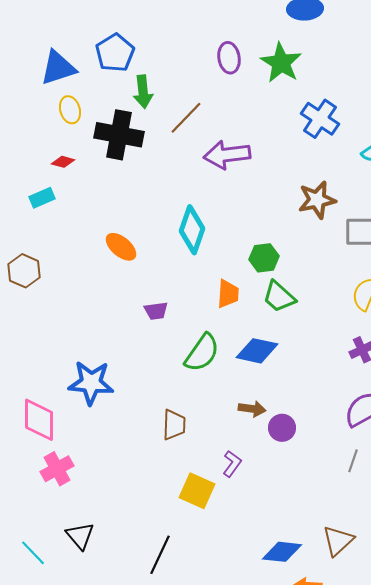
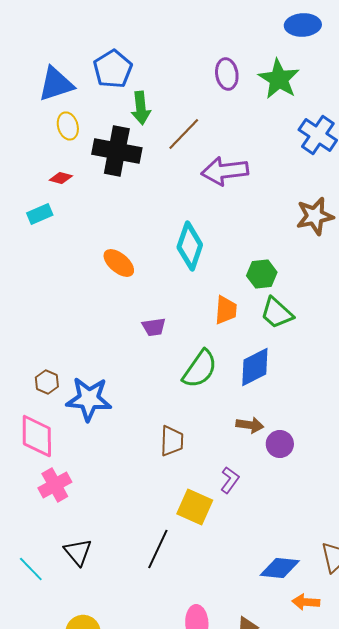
brown hexagon: (24, 271) -> (47, 382), moved, size x0.7
blue diamond: (257, 351) -> (255, 367), turned -39
black line: (160, 555) -> (158, 549), moved

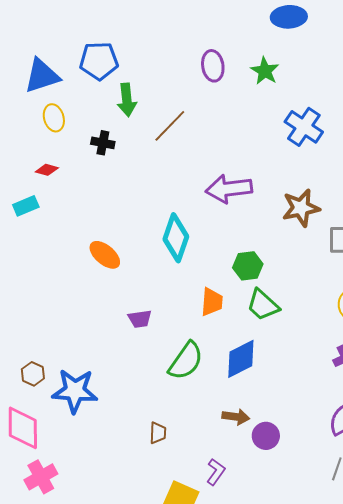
blue pentagon: (113, 69) -> (99, 61), turned 30
green star: (279, 79) -> (265, 71), size x0.7
black cross: (117, 151) -> (103, 143), size x0.5
purple arrow: (225, 171) -> (229, 189), moved
brown trapezoid: (172, 441) -> (158, 433), size x0.7

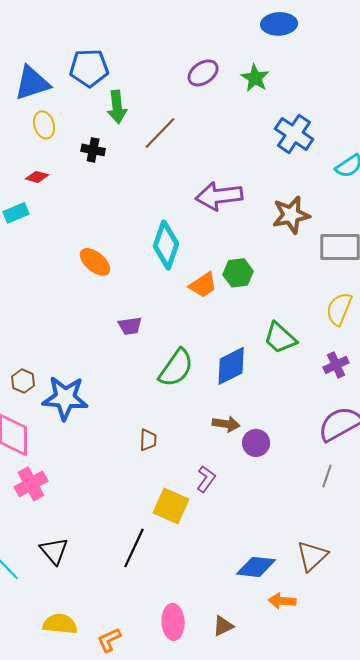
purple ellipse: (213, 66) -> (203, 73), turned 64
orange trapezoid: (212, 302) -> (203, 285), moved, turned 52
green trapezoid: (263, 305) -> (280, 338), moved

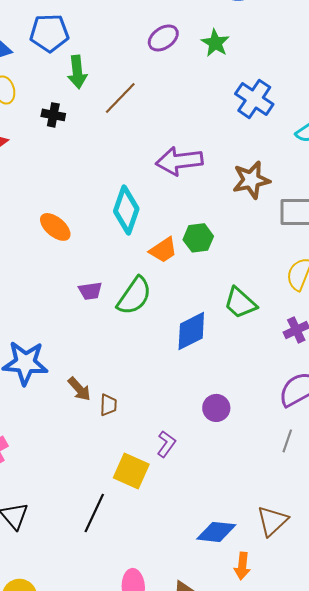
green semicircle: (176, 368) -> (134, 296), moved
brown arrow: (226, 424) -> (79, 389), moved, turned 40
orange arrow: (282, 601) -> (242, 566), turned -88

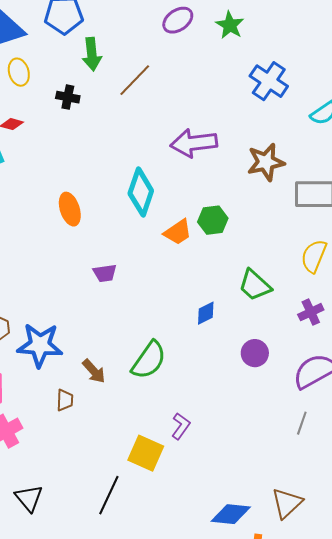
orange ellipse: (55, 227) -> (70, 209), turned 32
green semicircle: (134, 296) -> (149, 360), moved
blue diamond: (191, 331) -> (206, 313), size x0.6
brown trapezoid: (108, 405) -> (65, 400), moved
purple circle: (216, 408) -> (255, 353), moved

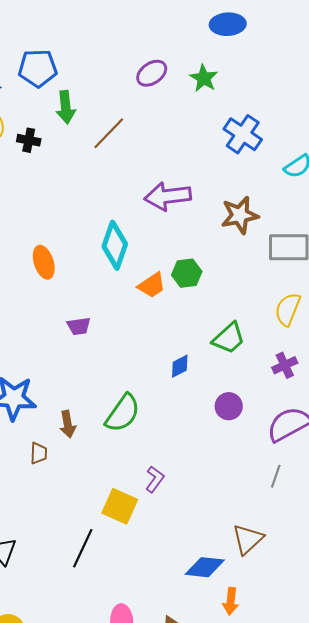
black cross: (68, 97) -> (29, 140), moved
green trapezoid: (255, 285) -> (229, 338), turned -84
brown arrow: (94, 371) -> (68, 424), turned 32
brown triangle: (287, 503) -> (248, 539), moved

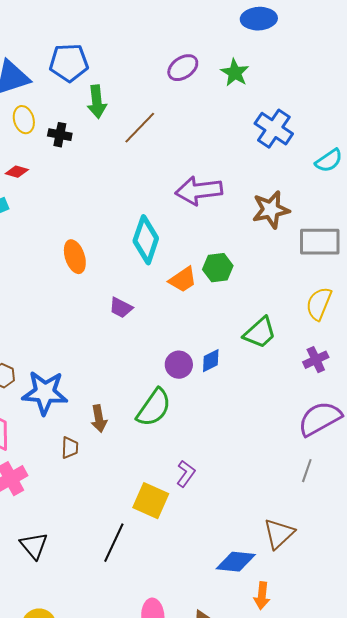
purple trapezoid: (79, 326) -> (121, 308), moved, turned 35
purple circle: (229, 406) -> (179, 365), moved

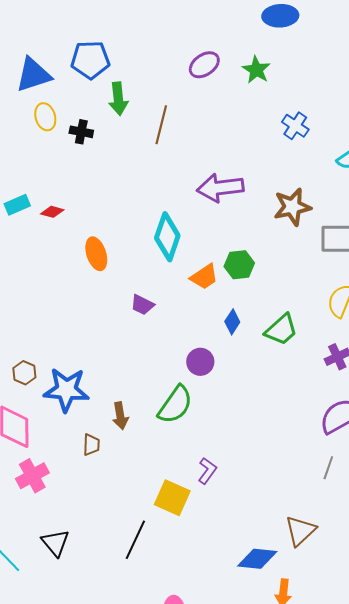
brown line: (140, 128) -> (161, 125), turned -30
blue cross: (274, 129) -> (295, 126), size x0.7
red diamond: (17, 172) -> (52, 212), moved
blue diamond: (211, 361) -> (232, 322), moved, turned -30

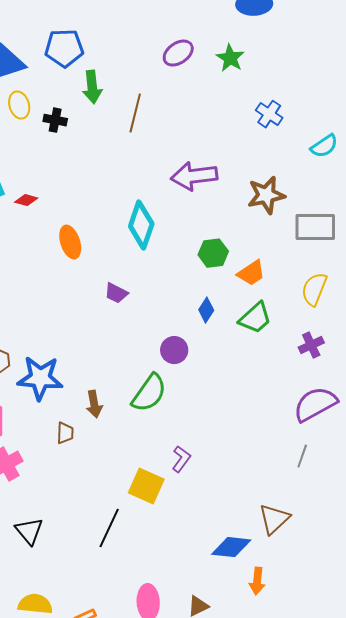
orange trapezoid: (204, 277) -> (251, 273), moved

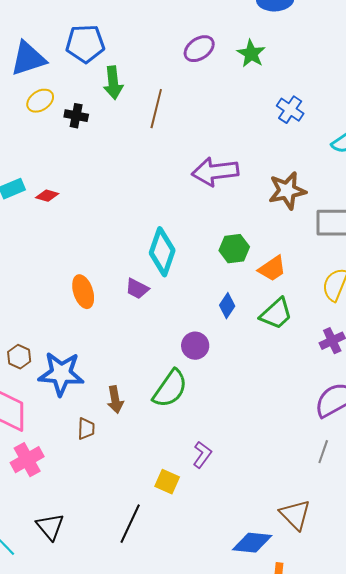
yellow ellipse: (19, 105) -> (40, 101), turned 72
cyan diamond: (141, 225) -> (162, 252), moved
orange ellipse: (70, 242) -> (83, 292), moved
yellow square: (146, 486) -> (167, 482), size x0.7
brown triangle: (274, 519) -> (295, 515), turned -32

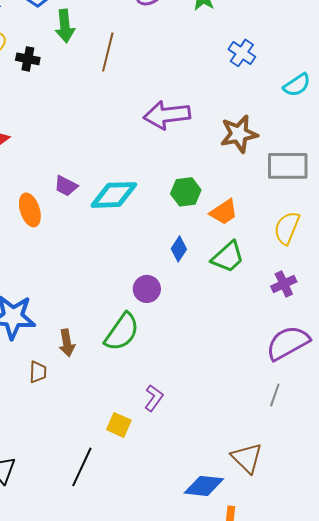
cyan diamond: (162, 252) -> (114, 195), turned 69
purple trapezoid: (137, 289) -> (66, 186), moved
orange ellipse: (83, 292) -> (30, 210), moved

